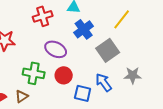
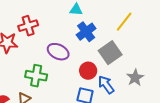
red cross: (43, 16) -> (28, 26), moved
red circle: (64, 75) -> (88, 71), moved
gray star: (133, 75) -> (135, 78), turned -30

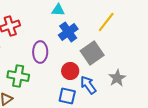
purple ellipse: (58, 52) -> (40, 52), turned 65

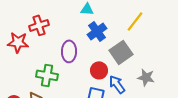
gray star: (117, 78) -> (146, 77), turned -30

